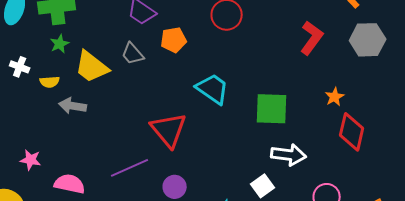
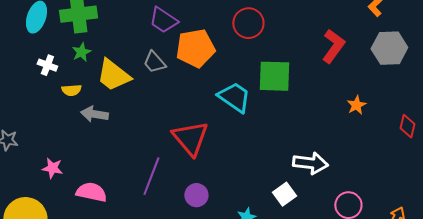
orange pentagon: (174, 40) -> (195, 48), size x1.5
white cross: (20, 67) -> (47, 65), moved
green square: (272, 109) -> (274, 76), moved
red diamond: (352, 132) -> (407, 126), moved, size x0.6
purple line: (130, 168) -> (151, 176), turned -45

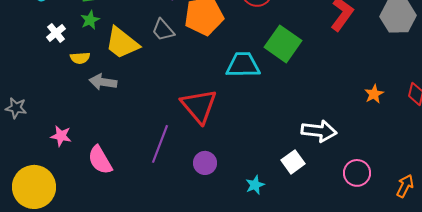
white cross: (47, 65) -> (56, 33), turned 30
green square: (274, 76) -> (283, 44), turned 33
cyan trapezoid: (234, 97) -> (243, 65), turned -36
orange star: (356, 105) -> (374, 94), moved
pink semicircle: (91, 192) -> (100, 160), turned -132

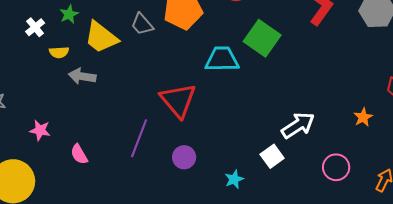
orange star: (374, 94) -> (363, 117), moved
white arrow: (319, 131) -> (298, 125), turned -40
pink semicircle: (100, 160) -> (79, 154), size x0.7

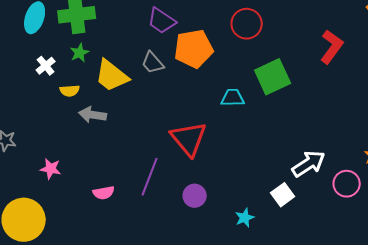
green square: (262, 38) -> (273, 77), turned 30
cyan trapezoid: (222, 59) -> (233, 98), size x0.7
pink semicircle: (79, 154) -> (104, 193), moved, turned -70
pink circle: (336, 167) -> (347, 184), moved

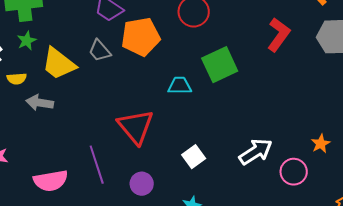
purple line: (150, 177) -> (97, 165), turned -39
pink semicircle: (104, 193) -> (51, 181), size x1.6
white square: (283, 195) -> (194, 157), moved

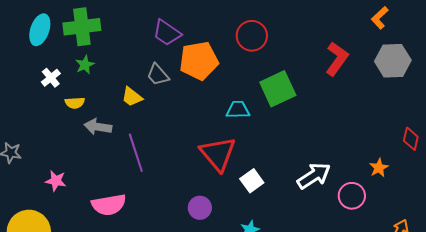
yellow trapezoid: (59, 64) -> (132, 97), moved, size x0.6
red triangle: (136, 127) -> (218, 154), moved
purple line: (97, 165) -> (136, 153), moved

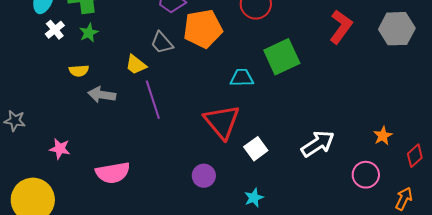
white cross: (51, 78) -> (55, 30), moved
red diamond: (411, 139) -> (415, 156), moved, turned 35
purple line: (136, 153) -> (153, 100), moved
pink circle: (352, 196) -> (366, 175), moved

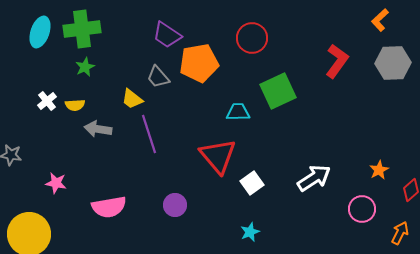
white cross: (55, 30) -> (47, 101), moved
purple circle: (204, 176) -> (175, 205), moved

